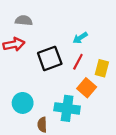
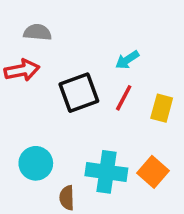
orange square: (87, 88) -> (153, 172), moved

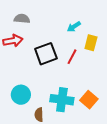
cyan arrow: (127, 60) -> (74, 27), moved
yellow rectangle: (162, 108) -> (91, 43), moved

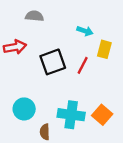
gray semicircle: (22, 19) -> (34, 16), moved
cyan arrow: (74, 27) -> (85, 31), turned -128

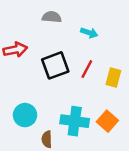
gray semicircle: (34, 16) -> (52, 17), moved
yellow rectangle: (104, 49) -> (113, 78), moved

